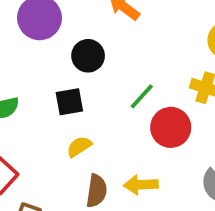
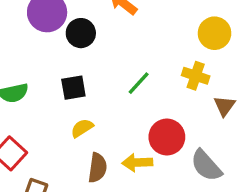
black circle: (88, 56) -> (81, 33), moved
red circle: (171, 127) -> (167, 137), moved

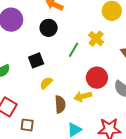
black circle: (81, 33) -> (49, 28), moved
yellow cross: (196, 76) -> (96, 39), moved, turned 35

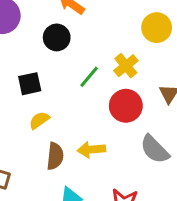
red circle: (97, 78) -> (126, 106), moved

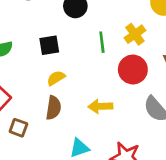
green line: (89, 77) -> (102, 42), turned -50
brown semicircle: (55, 156) -> (53, 108), moved

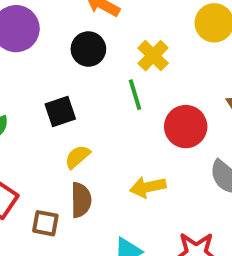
yellow cross: (135, 34) -> (153, 56), moved
brown square: (18, 128) -> (45, 223), moved

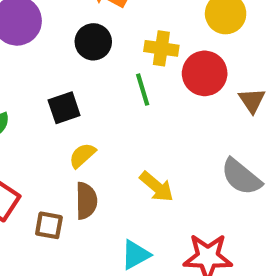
yellow cross: (153, 56) -> (161, 48), turned -36
red circle: (186, 127) -> (205, 73), moved
yellow arrow: (148, 187) -> (157, 187), turned -128

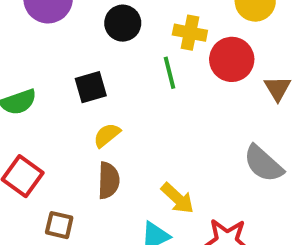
yellow arrow: (157, 187) -> (177, 198), moved
brown square: (49, 225) -> (59, 225), moved

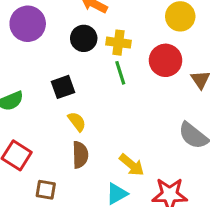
yellow cross: (190, 33) -> (119, 43), moved
yellow semicircle: (107, 135) -> (77, 122), turned 95

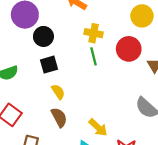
black circle: (84, 38) -> (43, 36), moved
brown semicircle: (80, 155) -> (59, 117), turned -30

